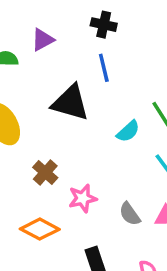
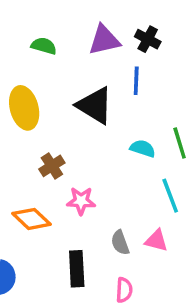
purple triangle: (43, 40) -> (104, 40), moved, size x1.4
cyan semicircle: (128, 131) -> (143, 148), turned -135
gray semicircle: (130, 214) -> (120, 243), moved

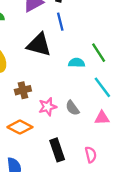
brown cross: (52, 166) -> (23, 90), turned 35
gray semicircle: (120, 243) -> (72, 108), moved

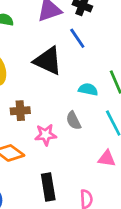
blue line: (60, 22) -> (77, 38), turned -30
gray semicircle: (72, 108) -> (73, 121), moved

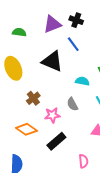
brown cross: (20, 111) -> (33, 98), turned -32
black rectangle: (48, 187) -> (56, 141), moved, turned 60

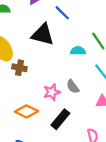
brown cross: (33, 98) -> (19, 68), moved, turned -32
gray semicircle: (72, 104) -> (73, 87), moved

